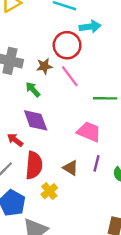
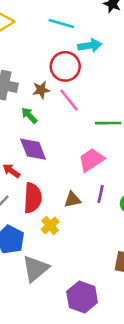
pink trapezoid: (89, 132) -> (91, 160), turned -55
brown triangle: (70, 168) -> (72, 200), turned -42

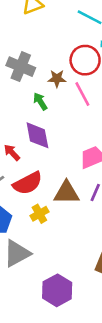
red semicircle: (33, 198) -> (28, 183), turned 48
brown triangle: (72, 200) -> (66, 193), size x1.5

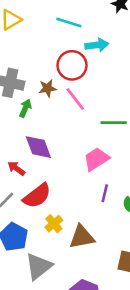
green arrow: (40, 101) -> (25, 108), moved, turned 66
brown triangle: (66, 193) -> (82, 237), moved

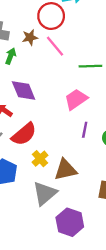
gray triangle: (39, 266) -> (45, 193), moved

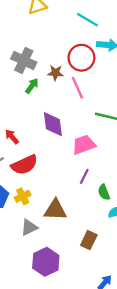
purple diamond: (24, 91) -> (53, 124), moved
yellow cross: (40, 159) -> (23, 196), moved
gray triangle: (45, 193) -> (29, 227), size x0.7

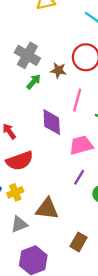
pink line: (77, 88) -> (77, 100), moved, turned 35

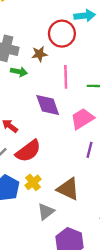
green arrow: (34, 82) -> (19, 72), turned 77
brown triangle: (47, 209) -> (68, 189), turned 35

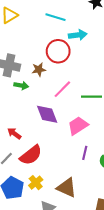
pink line: (66, 77) -> (62, 89), turned 48

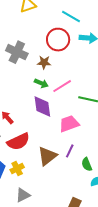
red circle: (58, 51) -> (58, 40), moved
green arrow: (21, 86) -> (41, 83), moved
brown triangle: (67, 188) -> (47, 156), moved, turned 45

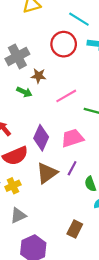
gray cross: (17, 52) -> (17, 56), turned 35
brown star: (44, 62) -> (39, 76), moved
green arrow: (41, 83) -> (24, 92), moved
purple diamond: (42, 106) -> (41, 138), moved, turned 30

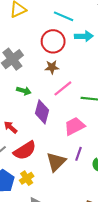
brown star: (39, 76) -> (52, 67), moved
purple diamond: (41, 138) -> (42, 112), moved

